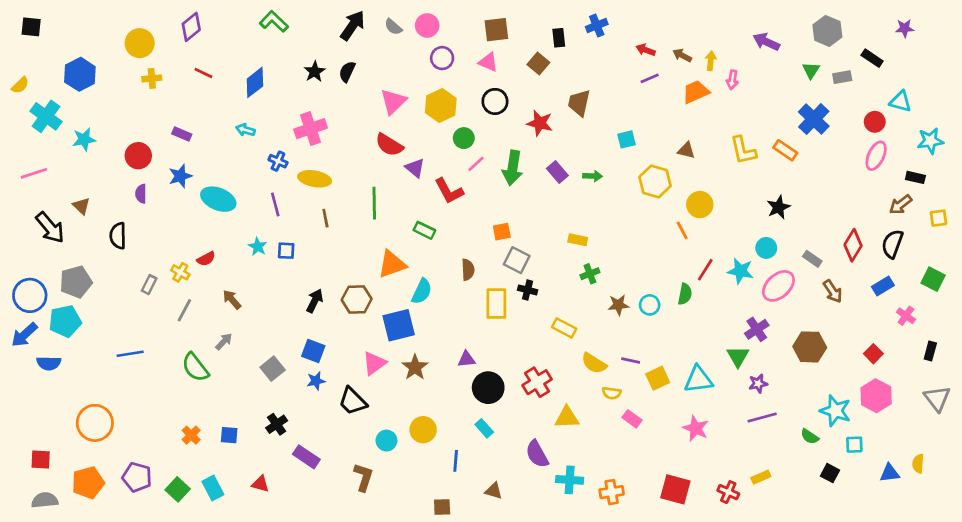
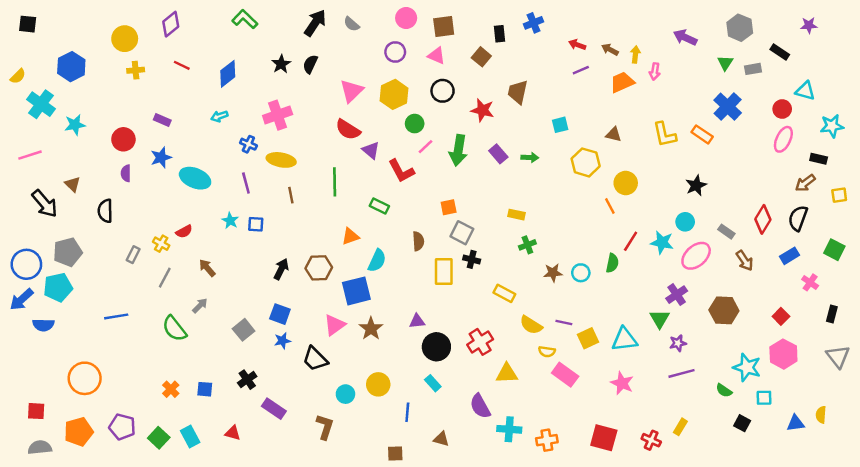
pink circle: (427, 26) -> (406, 18), moved
cyan arrow: (245, 130) -> (219, 116), turned -35
orange triangle: (392, 264) -> (350, 236), size x0.7
pink rectangle: (632, 419) -> (565, 375), size x1.5
yellow rectangle: (761, 477) -> (680, 427), turned -35

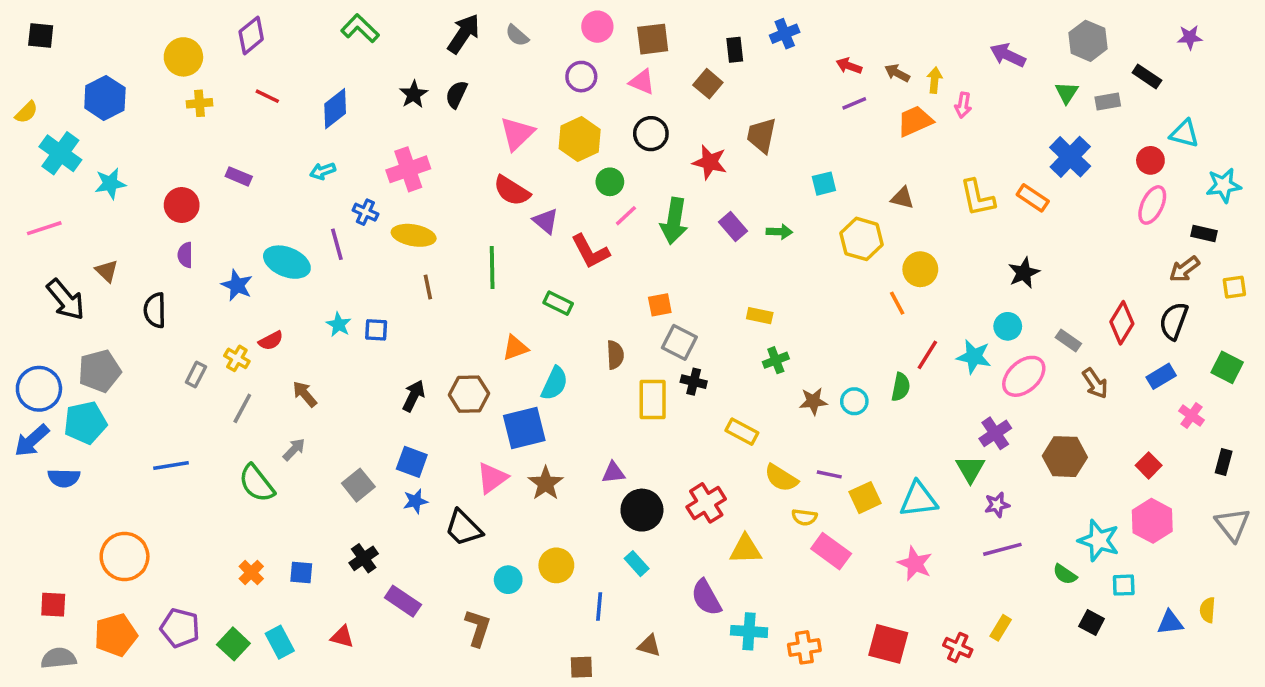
blue star: (161, 158) -> (237, 285), moved, turned -30
purple line: (246, 183) -> (337, 244), moved

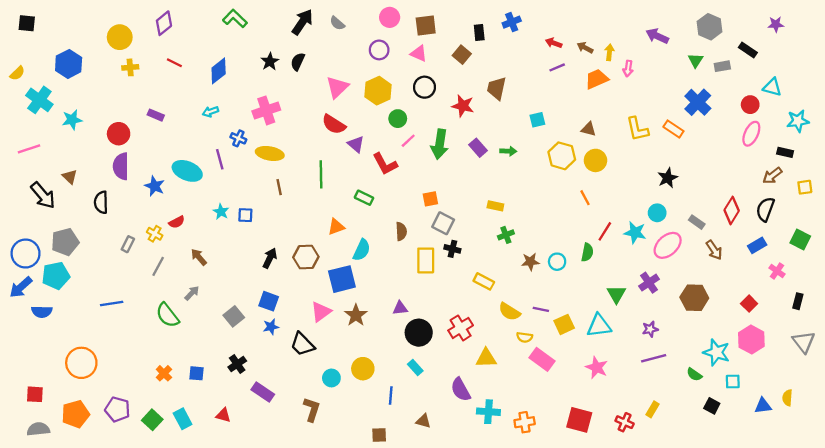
purple semicircle: (185, 255) -> (121, 166), size x1.6
yellow circle: (920, 269) -> (595, 160), moved
green triangle: (970, 469) -> (616, 294), moved

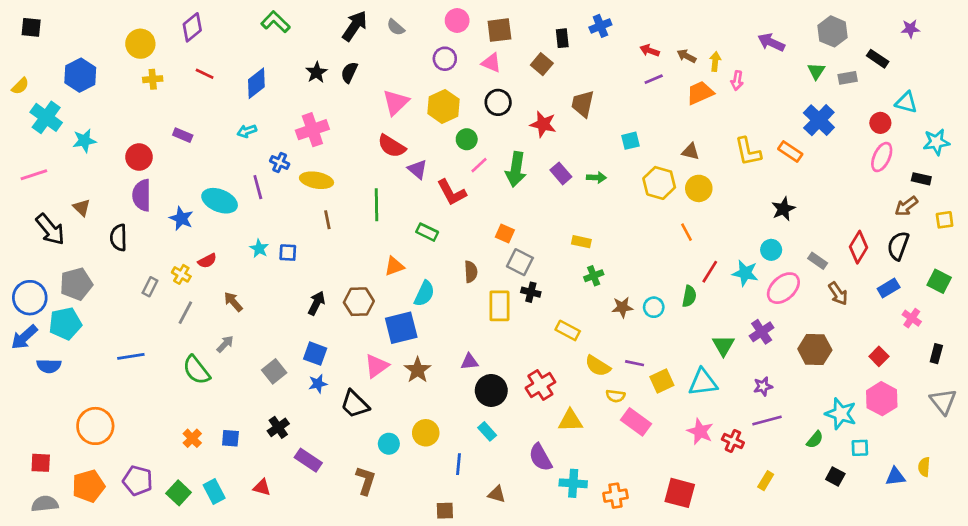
orange square: (430, 199) -> (505, 233), turned 35
green semicircle: (694, 374) -> (815, 440), turned -84
red cross: (625, 422) -> (733, 441), moved

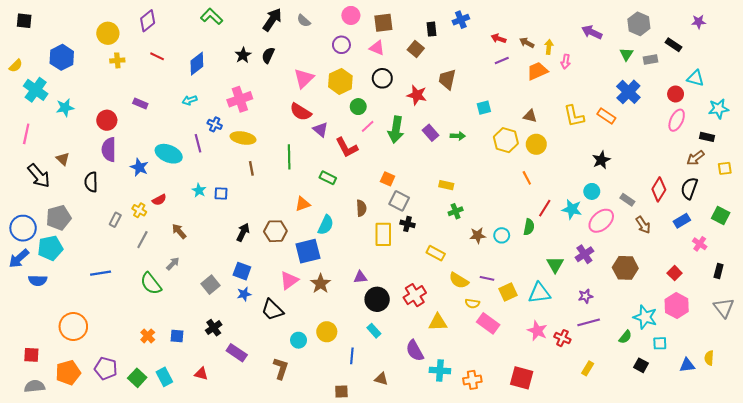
pink line: (34, 175) -> (26, 134), turned -60

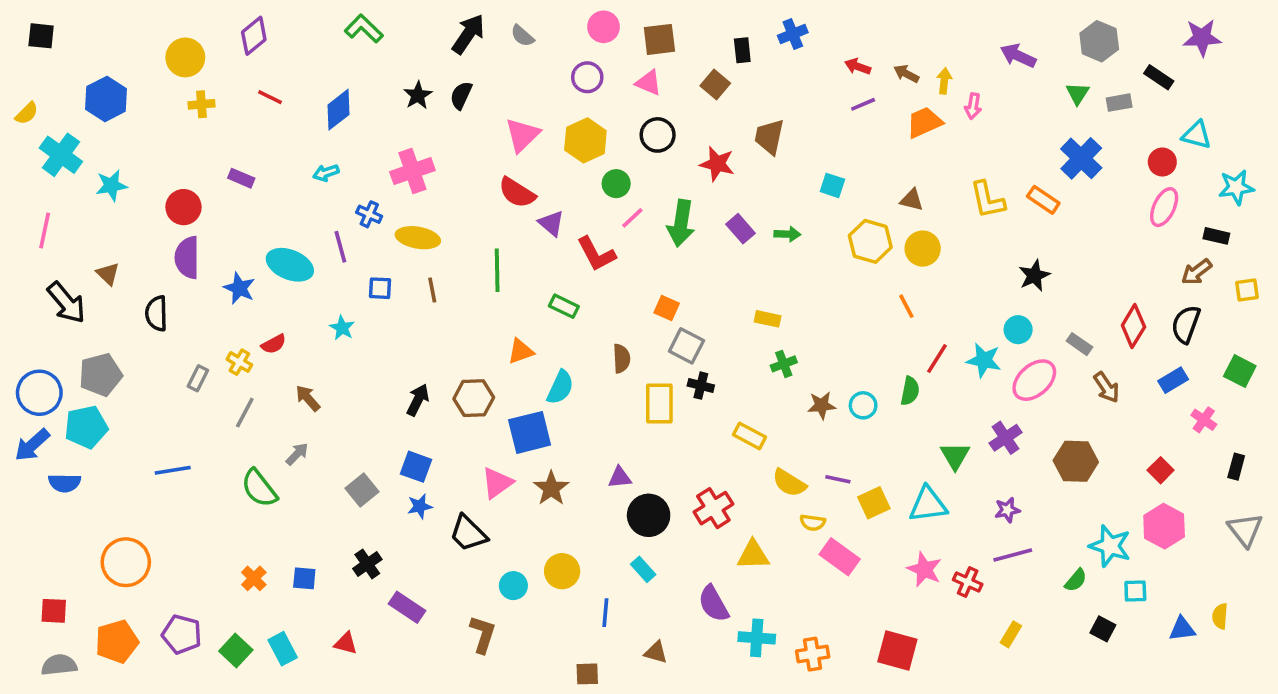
purple star: (699, 22) -> (1202, 38), size x1.5
cyan square: (484, 108) -> (832, 185), turned 32
blue square: (221, 194) -> (380, 288), moved

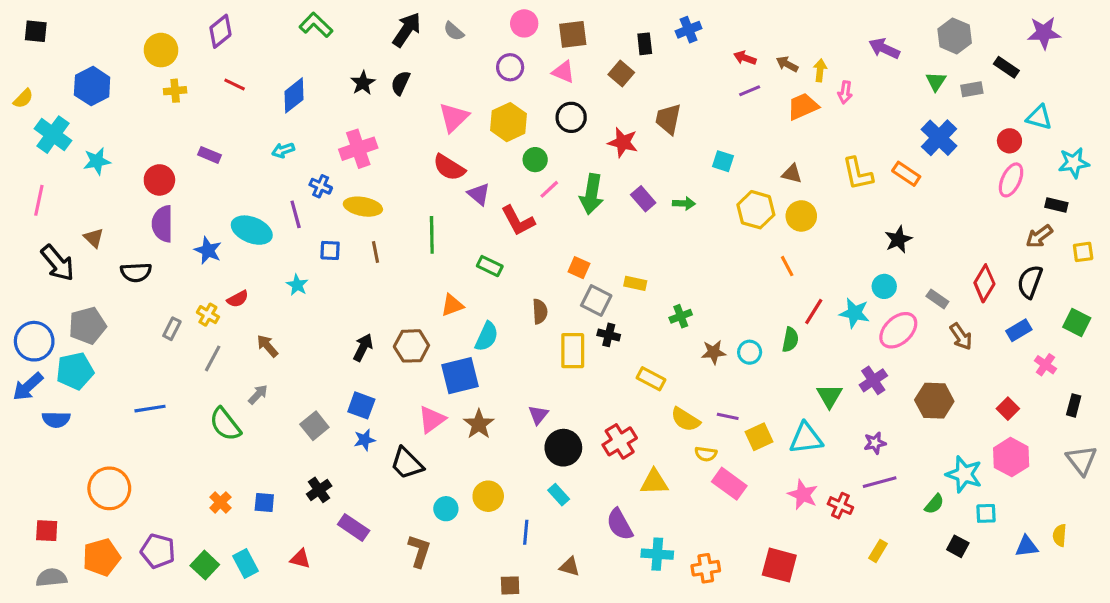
black semicircle: (156, 313) -> (136, 272), turned -92
yellow rectangle: (768, 319) -> (635, 283), moved
purple triangle: (620, 477) -> (538, 415), turned -45

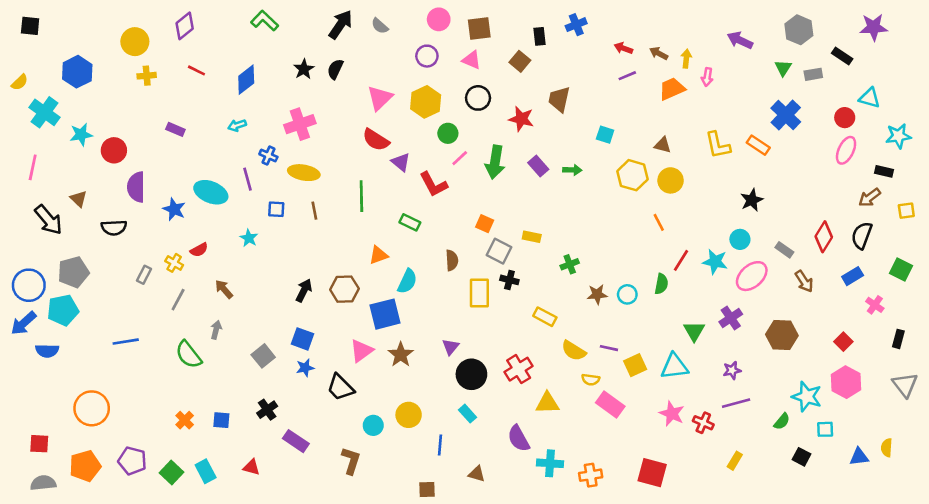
red circle: (159, 180) -> (114, 150), moved
gray arrow: (258, 394) -> (216, 330), turned -30

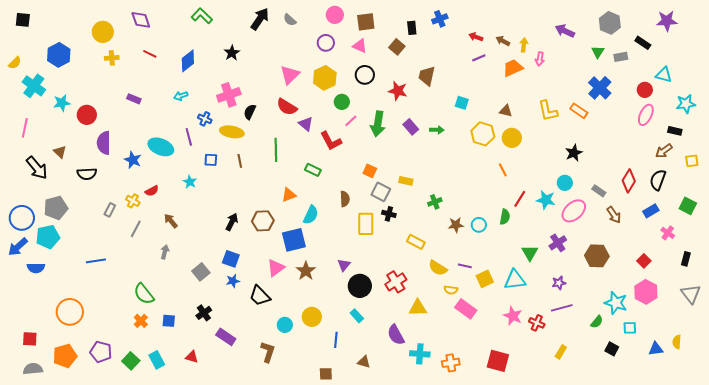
purple diamond: (185, 26) -> (141, 20), turned -70
black semicircle: (335, 69) -> (250, 112), moved
green semicircle: (189, 355) -> (144, 294), moved

